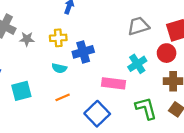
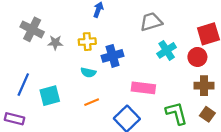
gray trapezoid: (138, 26) -> (151, 22), moved
cyan cross: (137, 64) -> (167, 50), moved

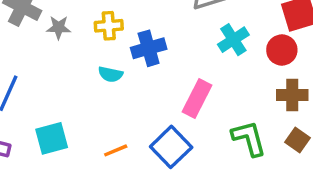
pink rectangle: (143, 88) -> (197, 98), turned -70
cyan square: (50, 96) -> (52, 138), moved
orange line: (92, 102) -> (116, 150), moved

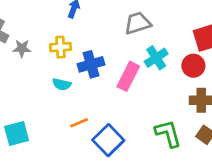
pink rectangle: (197, 98) -> (128, 76), moved
orange line: (116, 150) -> (79, 123), moved

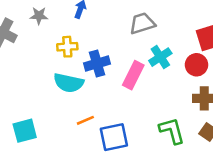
gray star: (22, 48) -> (39, 16), moved
cyan semicircle: (62, 84) -> (69, 83), size x1.6
blue square: (108, 140) -> (114, 137), turned 32

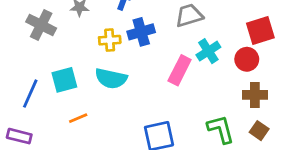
blue cross: (97, 63) -> (141, 32), moved
orange line: (85, 120) -> (78, 118), moved
cyan square: (25, 131) -> (64, 80), moved

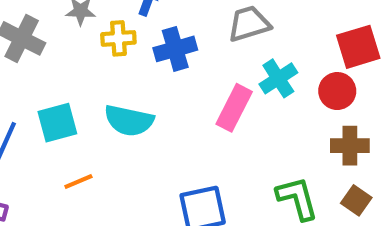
yellow cross: (110, 40) -> (118, 38), moved

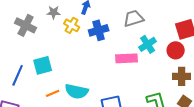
yellow cross: (118, 38) -> (72, 25), turned 35
pink rectangle: (234, 108) -> (127, 58), turned 60
cyan semicircle: (129, 120) -> (77, 91), moved

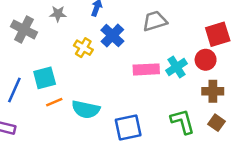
yellow cross: (72, 25) -> (83, 48), moved
blue cross: (99, 30) -> (112, 36), turned -30
cyan cross: (148, 44) -> (177, 67), moved
orange line: (53, 93) -> (54, 102), moved

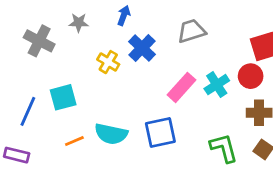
pink rectangle: (146, 69) -> (182, 87), turned -45
orange line: (54, 102) -> (74, 141), moved
blue square: (128, 128) -> (160, 132), moved

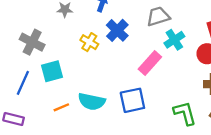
gray cross: (39, 41) -> (32, 42), moved
cyan cross: (217, 85) -> (174, 40), moved

